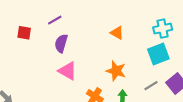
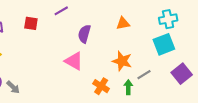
orange triangle: (117, 33) -> (123, 23), turned -40
purple semicircle: (61, 43) -> (84, 34), moved
gray line: (151, 86) -> (144, 75), moved

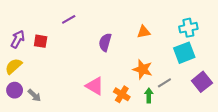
purple line: (61, 11) -> (69, 19), moved
red square: (31, 23) -> (41, 41), moved
pink triangle: (74, 61) -> (95, 86), moved

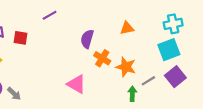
purple square: (202, 82) -> (175, 77), moved
orange cross: (122, 94) -> (102, 58), moved

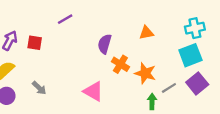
gray arrow: (14, 94) -> (39, 88), moved

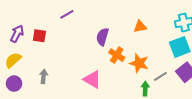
gray arrow: (39, 88) -> (44, 76), turned -128

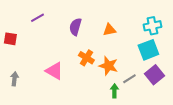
purple semicircle: (102, 37) -> (75, 27), moved
pink triangle: (92, 79) -> (54, 71), moved

